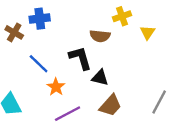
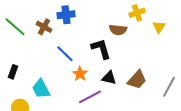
black triangle: (100, 78) -> (109, 78), moved
brown trapezoid: (110, 105) -> (137, 80), moved

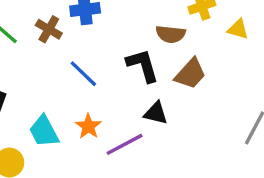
yellow triangle: (159, 27) -> (238, 29), turned -48
orange star: (80, 74) -> (88, 126), moved
brown trapezoid: (137, 80) -> (190, 74), moved

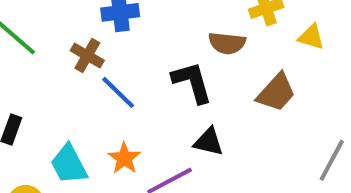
brown cross: (49, 29) -> (87, 56), moved
brown trapezoid: (190, 74) -> (276, 92), moved

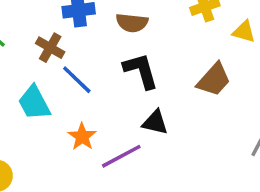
brown semicircle: (227, 43) -> (132, 23), moved
cyan trapezoid: (69, 164) -> (34, 103), moved

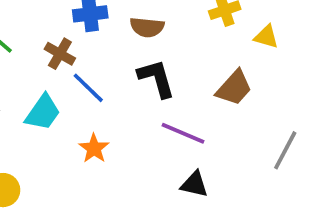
cyan trapezoid: (34, 103) -> (43, 112), turned -117
black triangle: (155, 122) -> (194, 184), moved
purple line: (121, 156) -> (183, 133), moved, turned 51

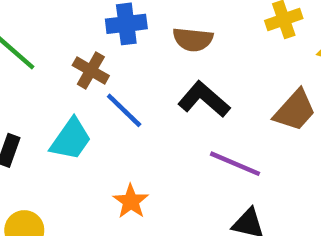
black L-shape: (156, 78) -> (204, 99), turned -33
orange star: (94, 148) -> (131, 201), moved

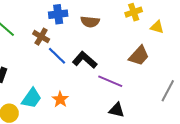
black L-shape: (204, 99) -> (85, 60), moved
cyan trapezoid: (71, 139) -> (32, 98), moved

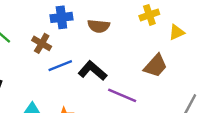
yellow triangle: (157, 27) -> (177, 32), turned -40
blue line: (57, 56) -> (60, 66), turned -66

